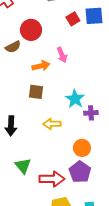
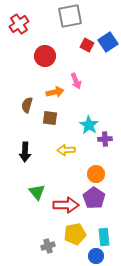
blue square: (94, 16) -> (108, 42), turned -30
red square: (73, 19) -> (87, 45), turned -32
brown semicircle: (13, 47) -> (27, 105), moved, turned 133

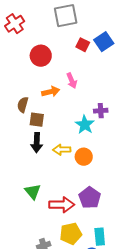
brown square: (50, 118) -> (37, 120), moved
purple cross: (105, 139) -> (101, 111), moved
black arrow: (25, 152) -> (37, 143), moved
orange circle: (96, 174) -> (84, 157), moved

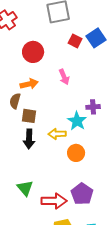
orange arrow: (51, 92) -> (29, 84), moved
yellow arrow: (62, 150) -> (57, 134), moved

